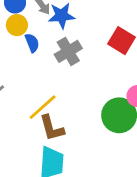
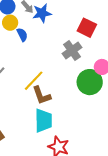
gray cross: (68, 51) -> (72, 51), moved

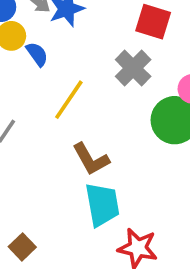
yellow line: (34, 81) -> (69, 100), moved

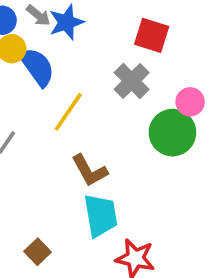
blue semicircle: (37, 54) -> (37, 67), size x1.6
brown square: (22, 247) -> (38, 252), moved

